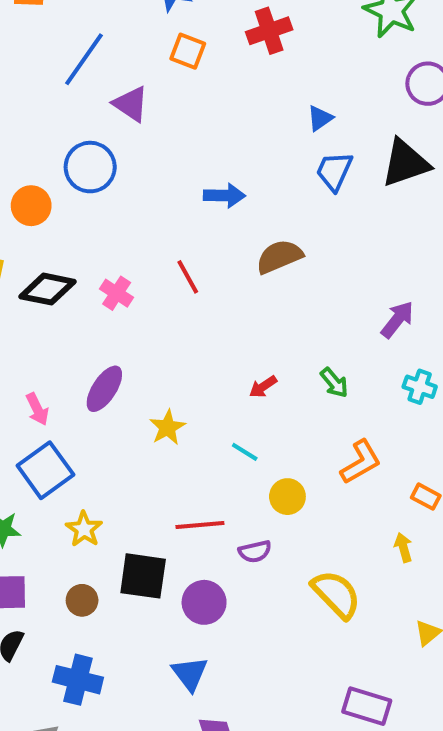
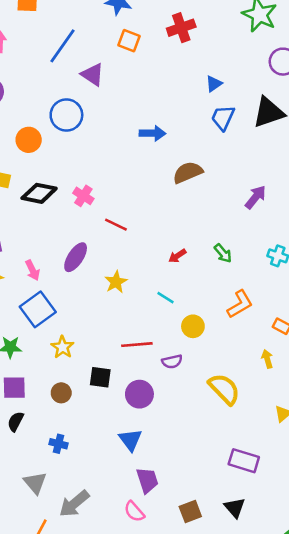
red line: (188, 277) -> (116, 225), moved, turned -35
purple arrow: (397, 320) -> (256, 197), moved
black square: (143, 576) -> (100, 377), size x0.7
blue cross: (78, 680) -> (59, 444), size x0.6

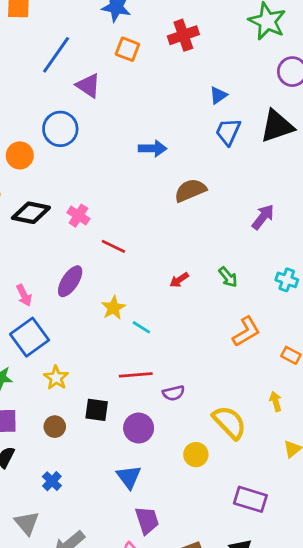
cyan line: (166, 298) -> (141, 327), moved
yellow circle: (193, 326) -> (196, 455), moved
yellow arrow: (267, 359) -> (276, 401), moved
blue cross: (59, 444) -> (52, 481), turned 30

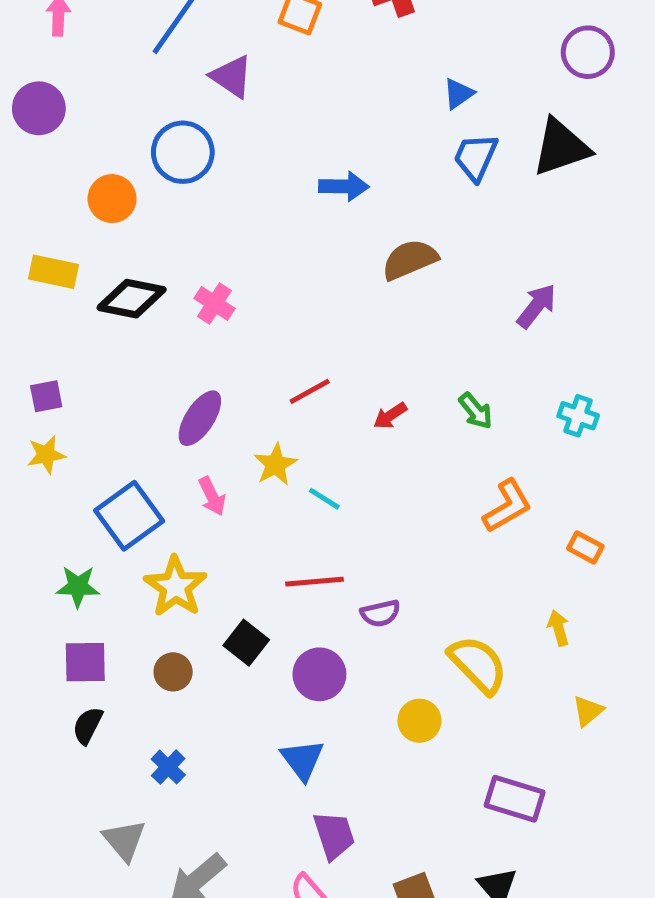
red line: (113, 246) -> (310, 391), moved, turned -55
pink arrow: (24, 295) -> (212, 496), moved
yellow star: (56, 378) -> (175, 587), size x1.4
black square: (97, 410) -> (246, 643), turned 30

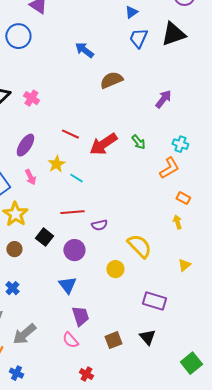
blue arrow: (344, 186) -> (84, 50), turned -144
red line: (310, 391) -> (70, 134), turned 54
red arrow: (390, 416) -> (103, 144), size x2.0
orange L-shape: (507, 506) -> (169, 168), moved
yellow arrow: (559, 628) -> (177, 222), moved

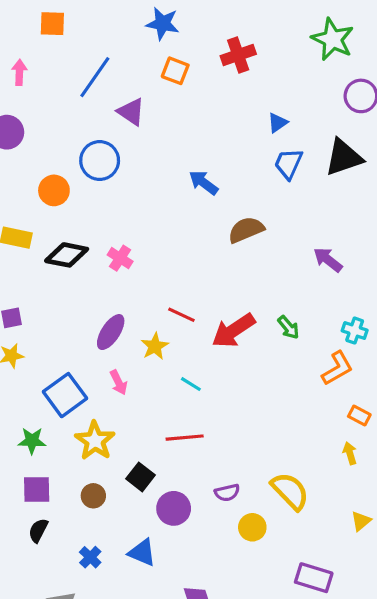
purple arrow: (163, 99) -> (328, 260), turned -90
yellow star: (56, 164) -> (155, 346), moved
purple semicircle: (99, 225) -> (227, 493), moved
purple circle: (74, 250) -> (174, 508), moved
blue triangle: (67, 285) -> (142, 552), moved, turned -30

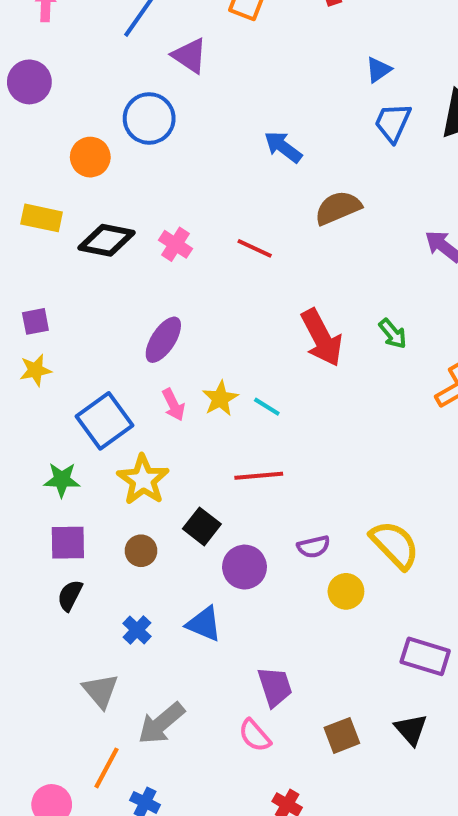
red line: (181, 315) -> (255, 248), moved
red arrow: (233, 331) -> (322, 338), turned -84
yellow star: (155, 346) -> (220, 399), moved

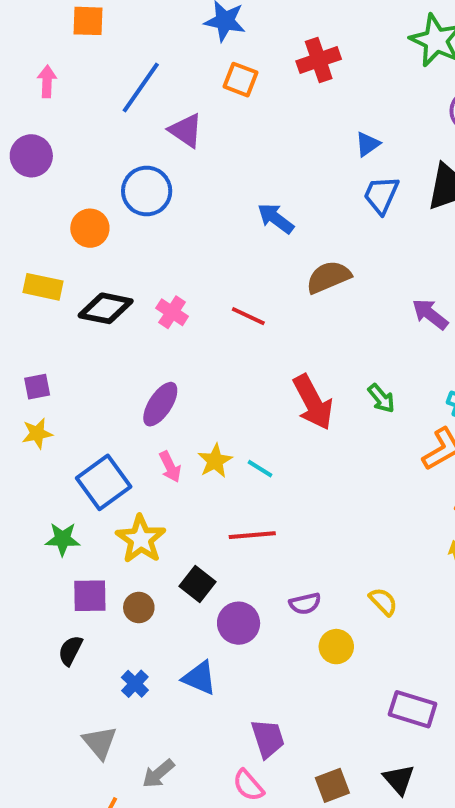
purple square: (68, 543) -> (90, 596), moved
yellow semicircle: (395, 545) -> (383, 602), size x0.6
gray arrow: (161, 723) -> (158, 774), size x0.7

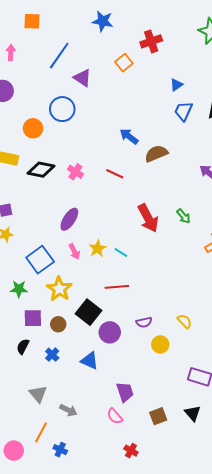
orange square: (240, 80) -> (124, 63), moved, turned 30
blue arrow: (276, 218) -> (129, 136), moved
black square: (197, 584) -> (89, 312), size x1.4
blue cross: (135, 684) -> (52, 355), moved
gray arrow: (158, 774) -> (68, 410), turned -114

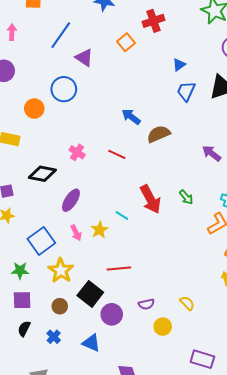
black diamond: (41, 170) -> (42, 174), moved
cyan line: (121, 253) -> (122, 216), moved
purple square: (33, 318) -> (22, 300), moved

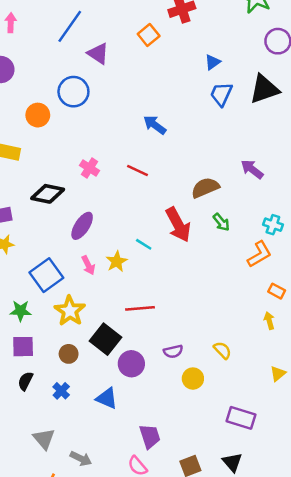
brown semicircle: (159, 134) -> (205, 188), moved

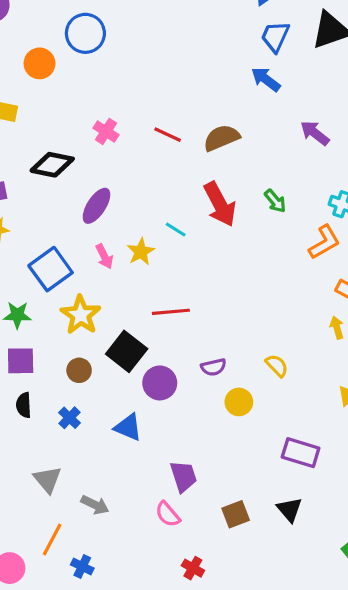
blue arrow: (155, 125) -> (266, 79), moved
brown semicircle: (205, 188) -> (221, 138), moved
black semicircle: (25, 381) -> (24, 405), turned -30

